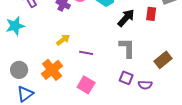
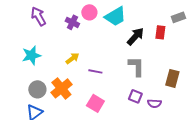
cyan star: (15, 26) -> (31, 55), moved
brown rectangle: (163, 60) -> (172, 78), turned -36
gray circle: (19, 70) -> (37, 89), moved

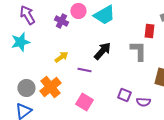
black arrow: (135, 36) -> (102, 51), moved
cyan star: (31, 55) -> (20, 42), moved
gray L-shape: (136, 66) -> (138, 51), moved

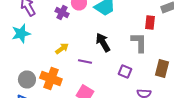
black arrow: (102, 51) -> (103, 42), turned -72
orange cross: (50, 87) -> (51, 78), turned -30
purple square: (124, 95) -> (125, 72), moved

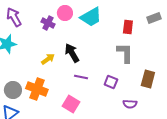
red rectangle: (150, 22) -> (128, 27), moved
black arrow: (103, 42) -> (72, 53), moved
purple line: (85, 62) -> (81, 77), moved

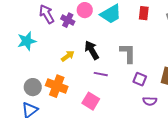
purple arrow: (14, 17) -> (47, 14), moved
red rectangle: (128, 27) -> (144, 13), moved
gray L-shape: (125, 53) -> (128, 53), moved
purple square: (111, 82) -> (140, 79), moved

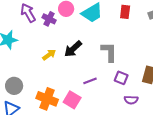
black arrow: (92, 50) -> (73, 49), turned -102
purple line: (101, 74) -> (90, 81), moved, turned -32
orange cross: (57, 86) -> (47, 99), moved

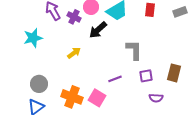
black arrow: (73, 49) -> (98, 30), moved
purple square: (121, 78) -> (146, 76), turned -32

